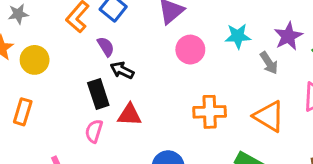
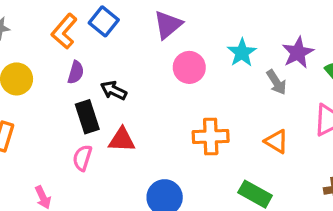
cyan star: (238, 36) -> (242, 53), turned -30
purple semicircle: (106, 47) -> (76, 72), moved, turned 48
orange triangle: (269, 116) -> (276, 141), size x0.7

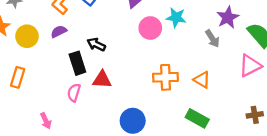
cyan star: (242, 53) -> (176, 17), moved, turned -30
purple semicircle: (76, 72) -> (59, 32), moved, turned -133
orange triangle: (276, 141) -> (202, 80), moved

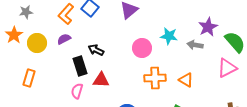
cyan star: (176, 17) -> (169, 36), moved
pink circle: (150, 28) -> (142, 48), moved
gray arrow: (212, 39) -> (195, 45), turned 133

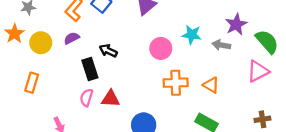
red triangle: (101, 80) -> (110, 99), moved

